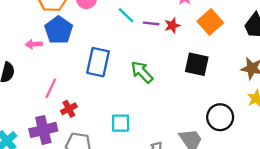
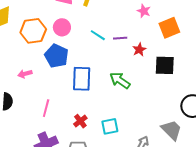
orange square: (210, 22) -> (169, 28), turned 30
red star: (172, 25) -> (139, 50), moved
blue pentagon: (59, 30) -> (56, 56), moved
red cross: (69, 109) -> (80, 121), moved

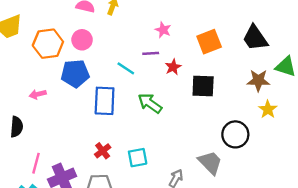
pink star: (144, 11) -> (163, 30), moved
cyan line: (98, 35) -> (126, 68), moved
blue pentagon: (56, 56) -> (75, 74), turned -30
pink line: (46, 108) -> (36, 163), moved

